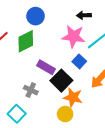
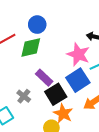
blue circle: (36, 16) -> (37, 25), moved
blue square: (79, 61) -> (78, 80), size x1.6

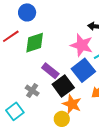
blue circle: (37, 25) -> (27, 12), moved

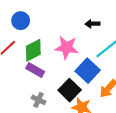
pink star: (82, 45) -> (67, 47), moved
purple rectangle: (50, 71) -> (35, 70), moved

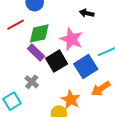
black arrow: (92, 24) -> (87, 13), moved
black square: (70, 90) -> (57, 61), moved

